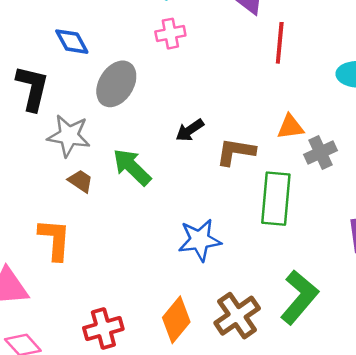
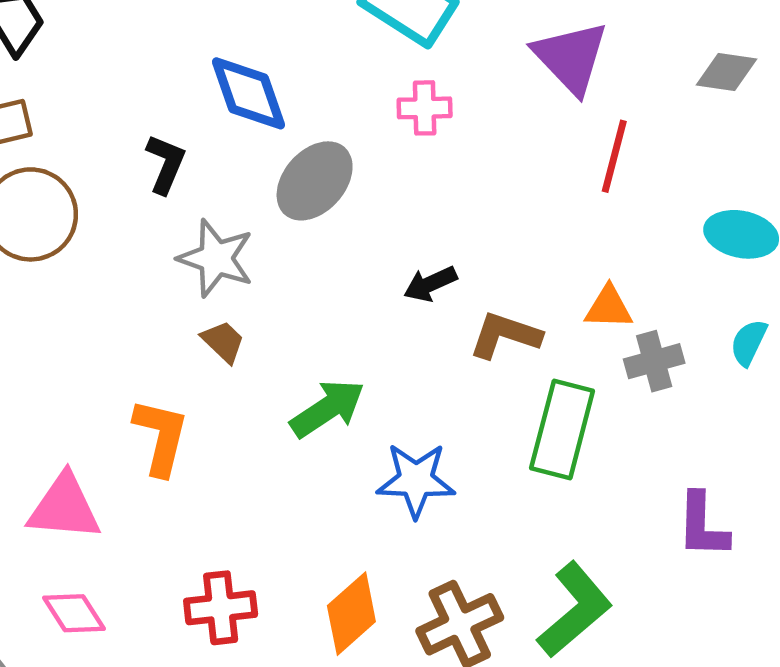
blue diamond: (72, 42) -> (249, 93), size x1.4
black L-shape: (32, 88) -> (166, 164), size x0.7
green arrow: (132, 167) -> (327, 409), moved, turned 93

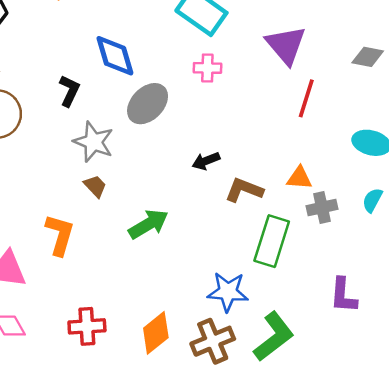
blue star: (416, 480) -> (228, 292), moved

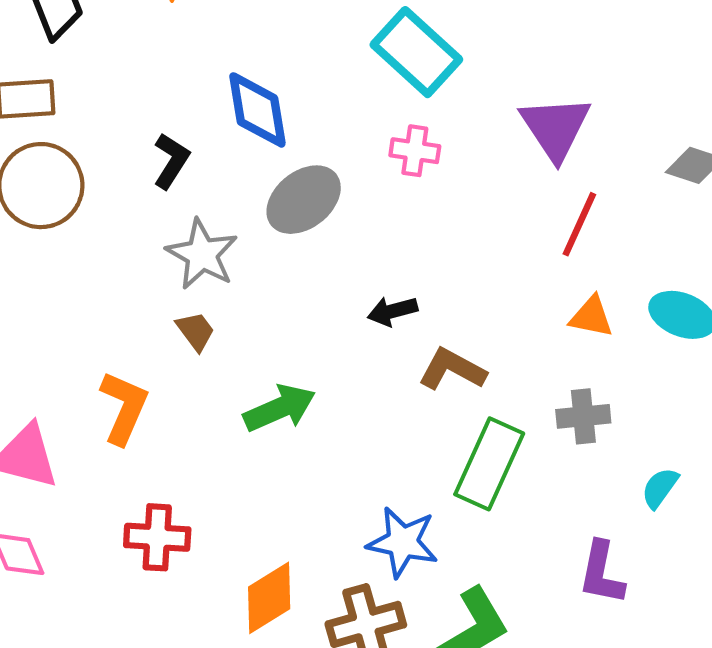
orange triangle: (299, 178) -> (591, 317), moved
cyan semicircle: (372, 200) -> (660, 488), moved
red cross: (87, 326) -> (157, 537), moved

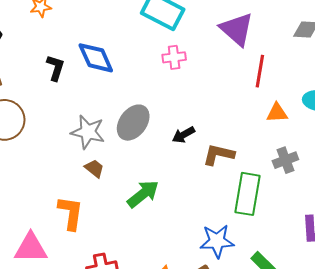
black L-shape: (171, 161) -> (56, 68), moved
gray ellipse: (304, 200) -> (133, 123), moved

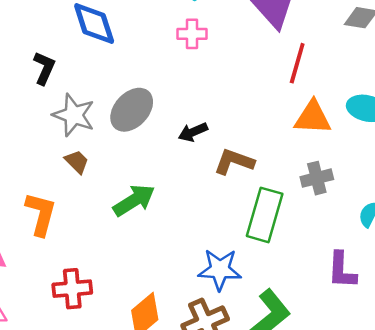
black L-shape: (56, 68) -> (44, 68), moved
orange triangle: (277, 113) -> (313, 118), size x1.4

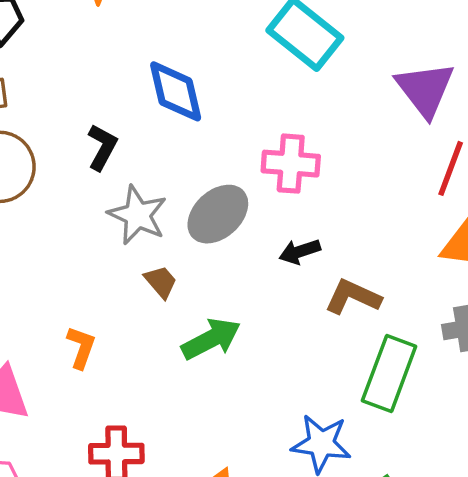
pink cross: (192, 34) -> (291, 164), moved, size x1.4
brown trapezoid: (77, 162) -> (161, 282), moved
orange L-shape: (41, 214) -> (81, 347), size x0.7

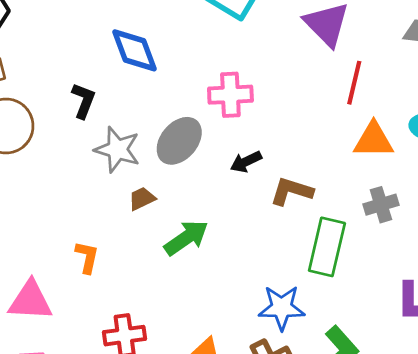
brown trapezoid: (161, 282) -> (142, 199), turned -68

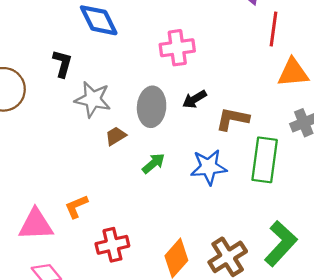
gray ellipse: (179, 141) -> (152, 107), moved, turned -30
green arrow: (186, 238) -> (153, 163), size x0.7
orange L-shape: (87, 257) -> (76, 206), moved, turned -120
blue star: (282, 308) -> (209, 167), moved

